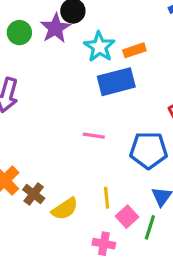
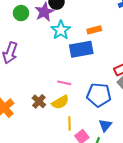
cyan star: (99, 47) -> (61, 30), moved
brown cross: (34, 194) -> (39, 101), moved
yellow semicircle: (65, 209) -> (60, 102), moved

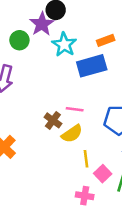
green circle: (21, 13) -> (19, 40), moved
brown cross: (39, 101) -> (53, 120), moved

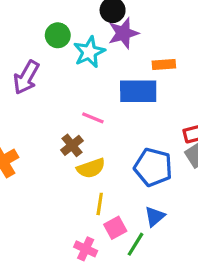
purple star: (42, 24) -> (123, 33), moved
cyan star: (64, 45) -> (89, 52), moved
pink line: (75, 109) -> (93, 118), moved

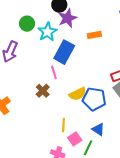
blue rectangle: (138, 91) -> (64, 52), moved, turned -55
pink line: (93, 118) -> (54, 72), turned 56
yellow semicircle: (91, 168) -> (78, 94), moved
blue triangle: (155, 216) -> (98, 129), turned -40

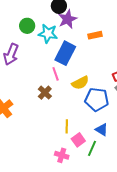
cyan star: (47, 32) -> (48, 34), turned -30
yellow semicircle: (78, 94) -> (80, 83), moved

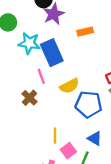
cyan star: (48, 34) -> (29, 43), moved
blue rectangle: (65, 53) -> (52, 53), turned -50

